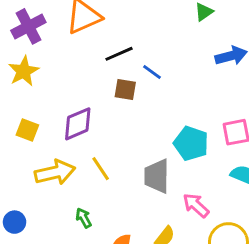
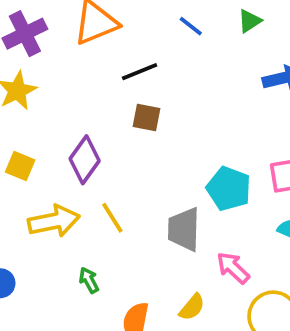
blue line: (152, 72) -> (191, 26), moved
purple diamond: (78, 124) -> (85, 160), turned -33

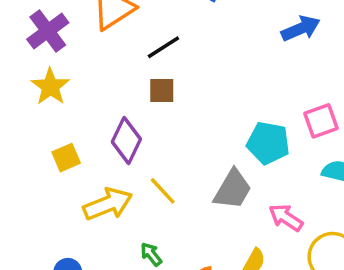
brown square: (147, 118) -> (162, 90), moved
yellow square: (20, 166) -> (66, 158), turned -36
gray trapezoid: (184, 229) -> (233, 189), turned -141

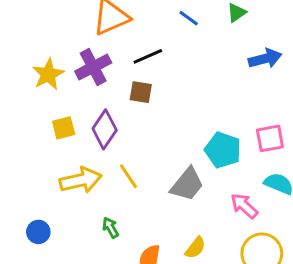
purple cross: (48, 31) -> (93, 67), moved
yellow square: (66, 158) -> (64, 128), moved
pink arrow: (286, 218) -> (244, 206), moved

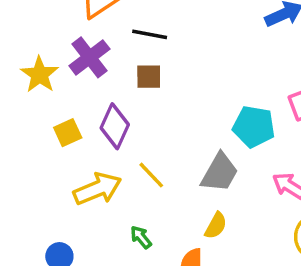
black line: (148, 56) -> (150, 34), turned 44
yellow semicircle: (195, 248) -> (216, 226), moved

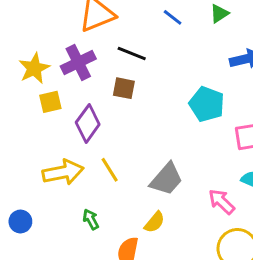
cyan pentagon: (254, 127) -> (207, 104), moved
yellow square: (68, 133) -> (50, 102), moved

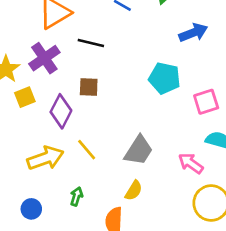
brown square: (124, 88) -> (89, 87), moved
green arrow: (91, 219) -> (76, 196), turned 54
blue circle: (20, 221) -> (31, 209), moved

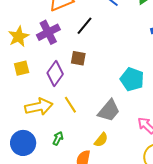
black line: (91, 43) -> (84, 26), turned -72
cyan pentagon: (165, 78) -> (132, 79), moved
yellow square: (25, 97) -> (22, 68), moved
blue circle: (31, 209) -> (23, 143), size x1.6

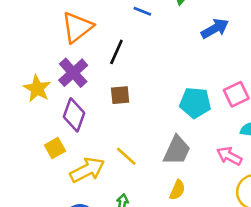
yellow square: (22, 68) -> (55, 148), moved
purple diamond: (55, 73) -> (74, 115), moved

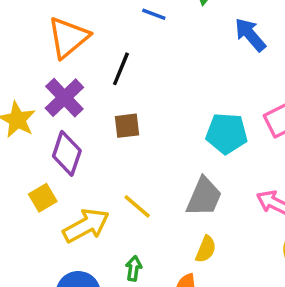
blue arrow: (215, 29) -> (250, 35), turned -100

